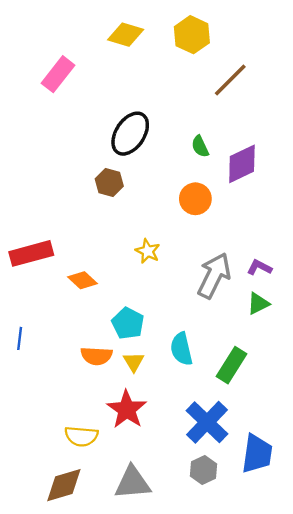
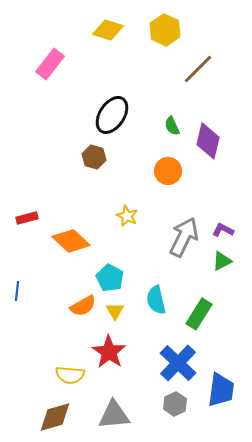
purple diamond: (242, 164) -> (208, 141), turned -51
red rectangle: (31, 253) -> (27, 218), size x0.6
orange diamond: (82, 280) -> (71, 241), size x1.5
orange semicircle: (96, 356) -> (83, 306), turned -32

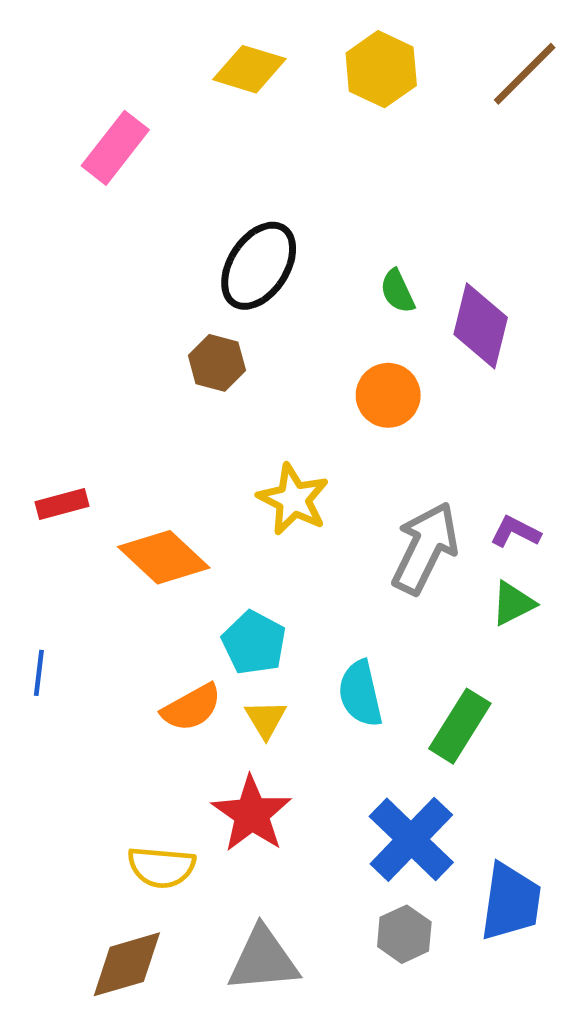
brown line: (198, 69) -> (525, 74), moved
yellow star: (127, 216) -> (293, 499), size x1.4

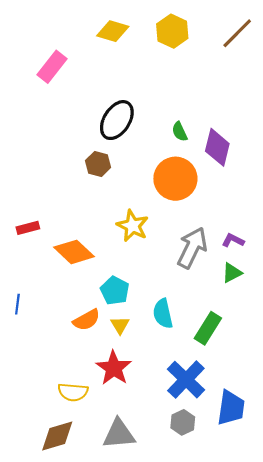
orange circle: (388, 395) -> (175, 179), size x1.5

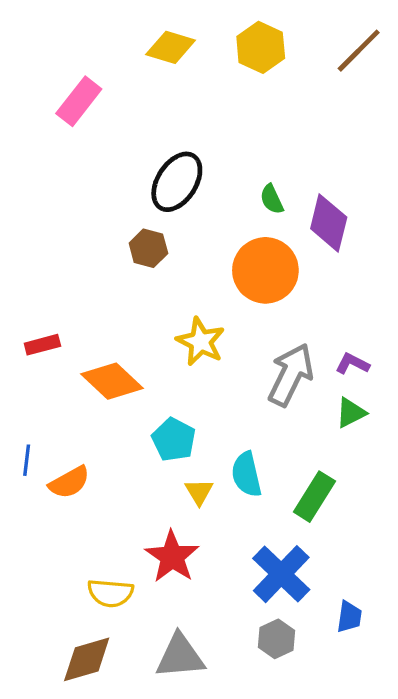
orange semicircle: (87, 320) -> (69, 482), moved
yellow triangle: (120, 325) -> (199, 492), moved
blue trapezoid: (231, 408) -> (349, 617), size x0.6

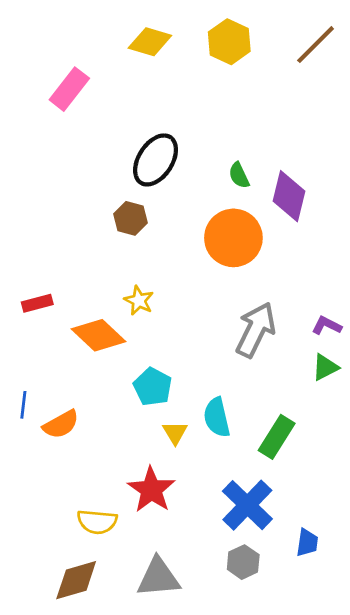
yellow star: (201, 342) -> (139, 301), moved, size x0.7
purple L-shape: (352, 364) -> (327, 326), moved
green triangle: (351, 413) -> (325, 367), moved

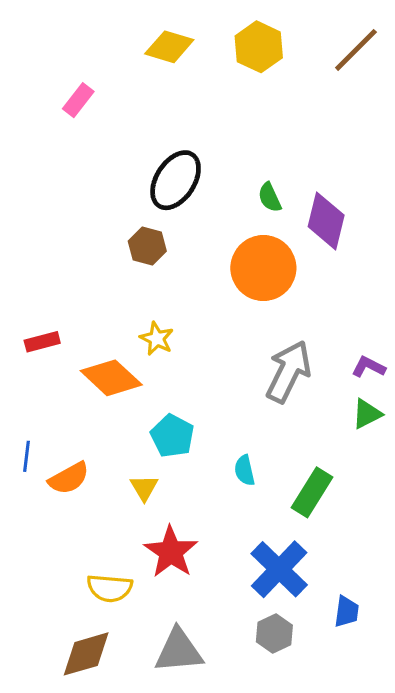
pink rectangle: (69, 89) -> (78, 100), size x0.7
cyan semicircle: (217, 417) -> (245, 470), size x0.7
yellow triangle: (175, 433) -> (144, 488), moved

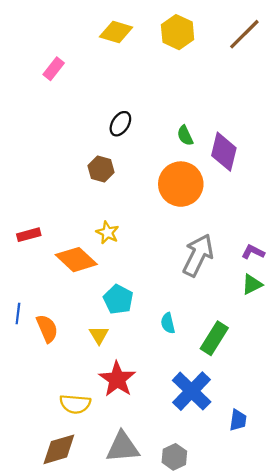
black ellipse: (176, 180) -> (120, 124), size x0.6
orange semicircle: (69, 478) -> (47, 329), turned -84
gray hexagon: (274, 634) -> (174, 457), moved

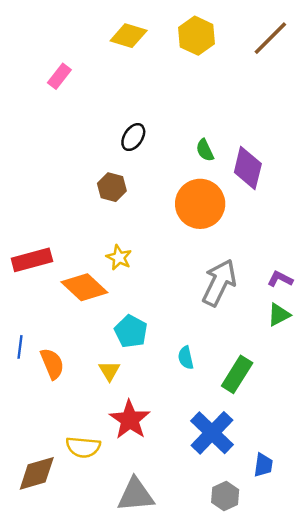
red rectangle: (29, 235) -> (32, 260), size x1.5
brown diamond: (59, 449) -> (37, 473), moved
gray hexagon: (174, 457) -> (225, 496), moved

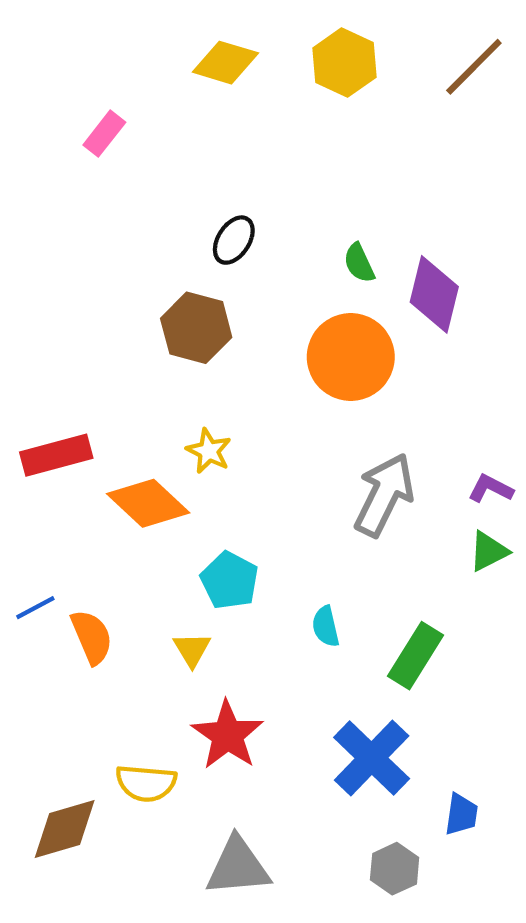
brown hexagon: (112, 187) -> (196, 328), size x1.4
blue line: (20, 347) -> (35, 608), turned 55

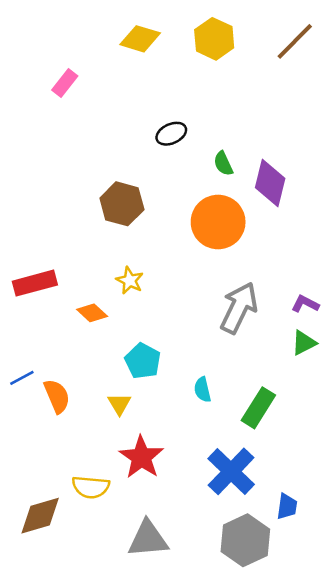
black ellipse: (234, 240) -> (171, 134), moved, turned 32
orange diamond: (148, 503) -> (92, 313), size x0.6
gray hexagon: (395, 869) -> (245, 540), size x1.6

